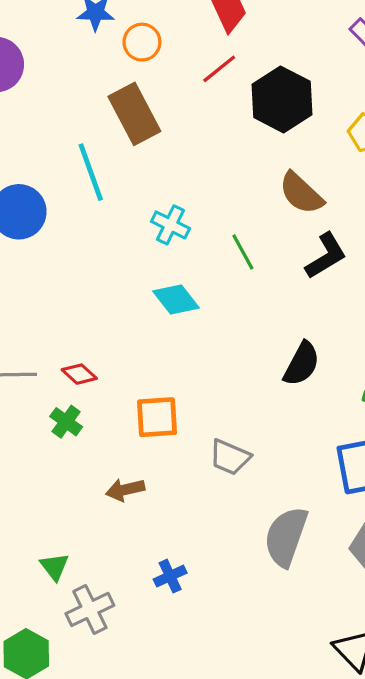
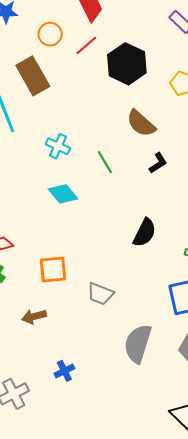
orange circle: (142, 42) -> (50, 34), moved
black L-shape: (326, 256) -> (158, 163), size x0.7

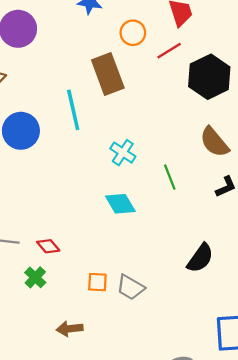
orange square: (53, 270) -> (97, 282), size x0.7
gray trapezoid: (100, 294) -> (130, 287), moved

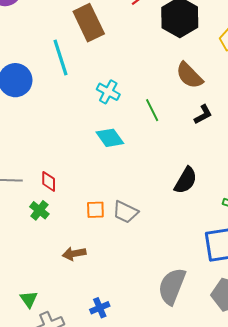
red diamond: (48, 246) -> (49, 181), turned 45

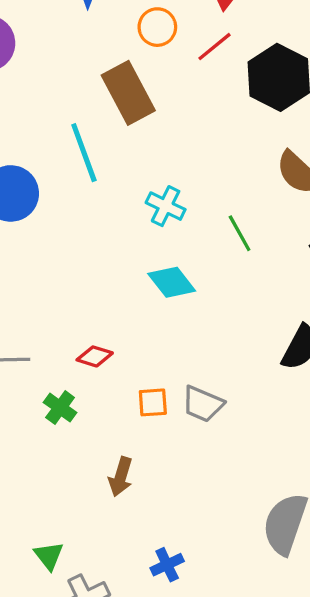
red diamond: (49, 181) -> (95, 356), moved, turned -70
brown arrow: (74, 254) -> (121, 477), turned -60

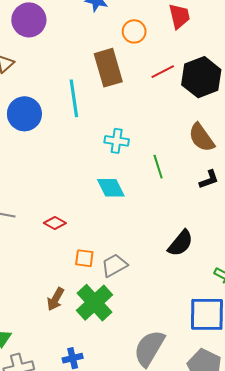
red line: (214, 47) -> (163, 72), moved
cyan cross: (166, 206) -> (117, 141), turned -30
gray trapezoid: (203, 404) -> (114, 265), turned 116
green cross: (60, 408) -> (94, 303), moved, size x1.8

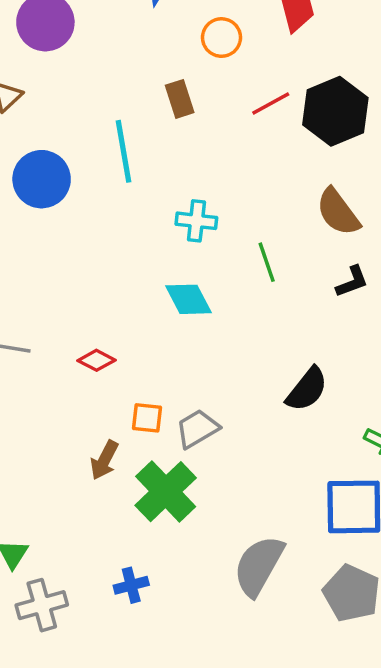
brown rectangle: (108, 68) -> (180, 99), size x0.6
brown arrow: (56, 299) -> (104, 460), moved

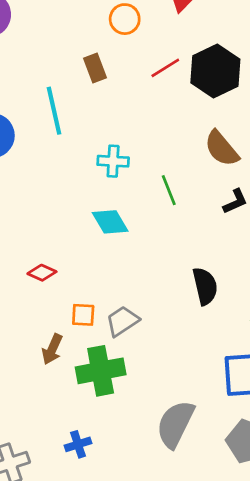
black semicircle: (307, 389) -> (205, 286), turned -48
green cross: (166, 492) -> (101, 371), turned 36

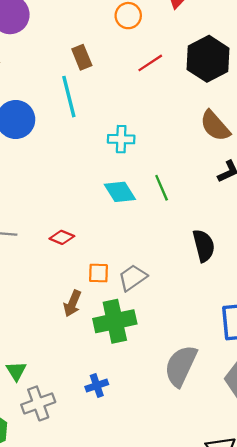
brown rectangle: (95, 68) -> (82, 57), moved
red line: (165, 68) -> (150, 63), moved
green line: (169, 190) -> (162, 188), moved

